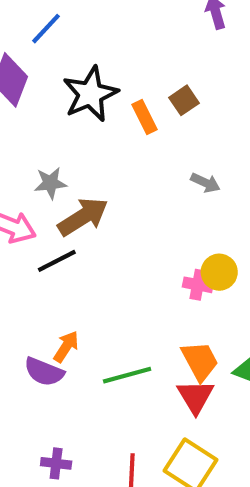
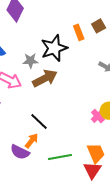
black star: (90, 94) -> (54, 48), moved
black line: (57, 261) -> (39, 122), moved, turned 66
pink cross: (198, 285) -> (98, 116), turned 32

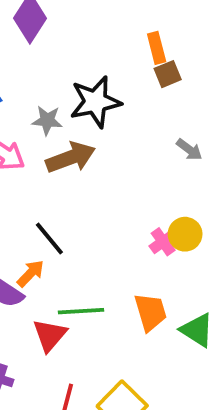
brown square: (99, 26) -> (168, 74), moved
orange rectangle: (79, 32) -> (157, 48), moved
red triangle: (92, 170) -> (50, 335), moved

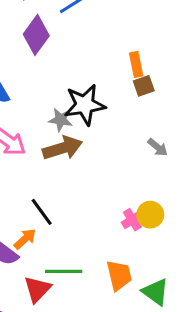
gray star: (47, 120) -> (61, 120), moved

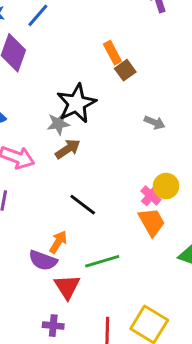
brown arrow: (62, 148) -> (68, 149), size x0.7
black line: (42, 212) -> (83, 205), moved
orange trapezoid: (119, 275) -> (152, 222), moved
red triangle: (37, 289) -> (67, 287), moved

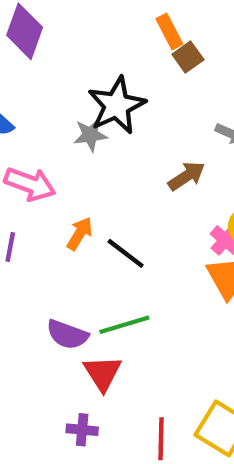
brown arrow: (68, 149) -> (187, 176), moved
orange arrow: (58, 242) -> (80, 233), moved
green line: (102, 261) -> (124, 325), moved

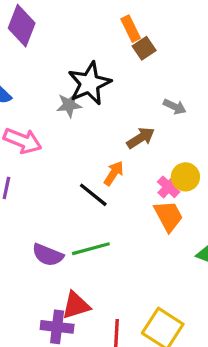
orange arrow: (80, 233) -> (114, 173), moved
red triangle: (103, 373) -> (76, 305), moved, turned 44
purple cross: (82, 430) -> (57, 327), size x1.4

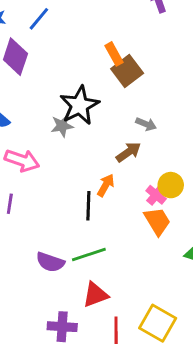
brown square: (144, 48) -> (127, 71), size x1.5
gray arrow: (175, 107) -> (146, 124), moved
black line: (93, 195) -> (88, 206), turned 56
red triangle: (76, 305) -> (95, 295), moved

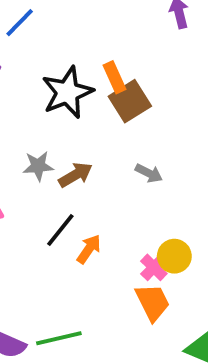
black star: (79, 105) -> (67, 92), moved
brown arrow: (128, 152) -> (76, 175), moved
black line: (88, 206) -> (60, 230), moved, turned 32

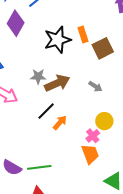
brown square: (130, 101) -> (103, 48), moved
brown arrow: (76, 175) -> (57, 83), size x1.4
yellow circle: (174, 256) -> (104, 121), moved

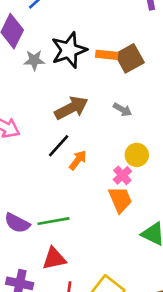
orange rectangle: (83, 35) -> (107, 55), moved, turned -63
gray star: (38, 76) -> (34, 60), moved

